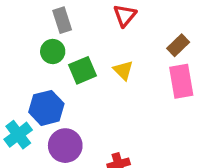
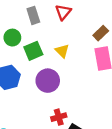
gray rectangle: (62, 20) -> (33, 15), moved
purple circle: (65, 146) -> (48, 81), moved

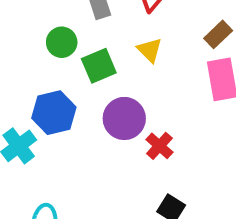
yellow triangle: (62, 51) -> (150, 50), moved
red cross: (59, 117) -> (159, 146), moved, turned -32

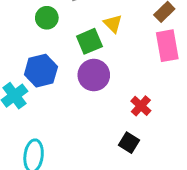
green square: (99, 66) -> (89, 41), moved
red cross: (159, 146) -> (141, 106), moved

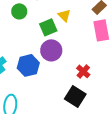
blue hexagon: (41, 71) -> (28, 65), moved
black square: (129, 143) -> (75, 96), size x1.5

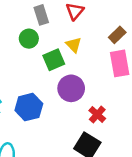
green circle: (19, 11) -> (29, 39), moved
purple circle: (51, 50) -> (71, 88), moved

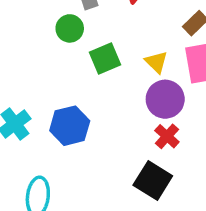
yellow triangle: (74, 45) -> (156, 62), moved
purple circle: (71, 88) -> (165, 99), moved

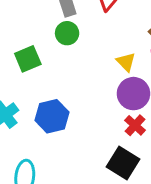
green circle: (70, 28) -> (67, 33), moved
green square: (105, 58) -> (28, 59), moved

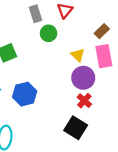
green circle: (67, 33) -> (49, 33), moved

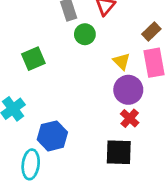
blue hexagon: (25, 94) -> (52, 136), moved
black square: (76, 128) -> (119, 152), turned -30

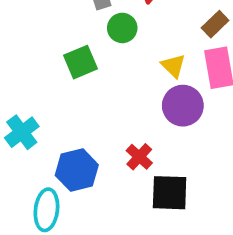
green square: (33, 59) -> (81, 62), moved
red cross: (130, 118) -> (139, 157), moved

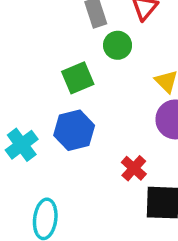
blue hexagon: (77, 170) -> (74, 130), moved

